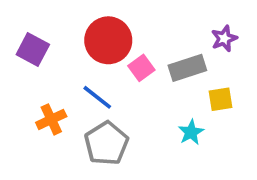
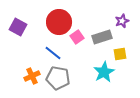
orange cross: (51, 119) -> (32, 76), moved
cyan star: (191, 132) -> (104, 72), size x1.5
gray pentagon: (106, 143) -> (58, 78), turned -30

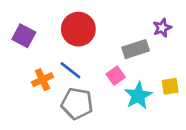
pink square: (77, 37) -> (116, 76), moved
yellow square: (120, 54) -> (170, 86), moved
orange cross: (32, 76) -> (42, 80), moved

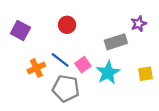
red circle: (78, 29) -> (67, 25), size x0.6
pink square: (116, 76) -> (83, 65), moved
cyan star: (138, 96) -> (108, 73), moved

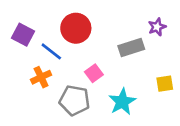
red circle: (67, 25) -> (76, 28), size x1.5
blue line: (60, 60) -> (51, 51), moved
cyan star: (108, 73) -> (122, 102), moved

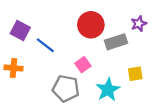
red circle: (76, 28) -> (91, 25), moved
orange cross: (41, 77) -> (13, 68), moved, turned 30
yellow square: (165, 84) -> (135, 74), moved

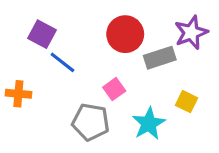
purple star: (139, 24) -> (191, 33), size x1.5
purple square: (20, 30) -> (42, 34), moved
yellow square: (135, 74) -> (186, 102), turned 35

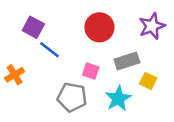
gray rectangle: (160, 58) -> (127, 61), moved
pink square: (114, 89) -> (91, 71), turned -35
orange cross: (18, 94) -> (15, 75), turned -36

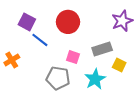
red circle: (99, 27) -> (68, 22), moved

